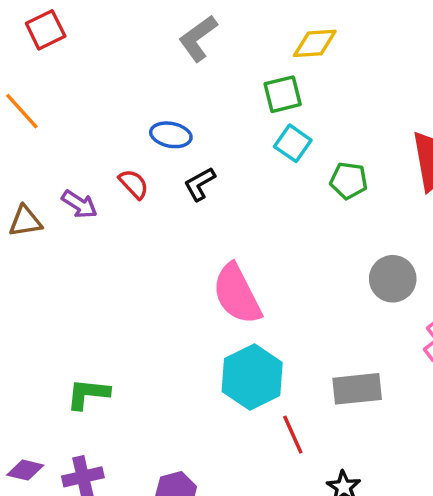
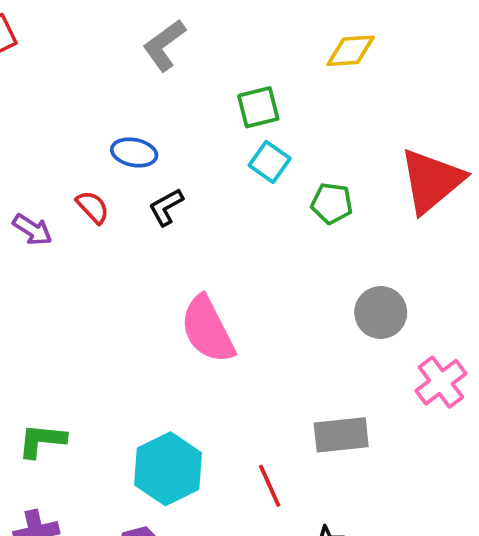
yellow diamond: (315, 43) -> (351, 51), moved
cyan hexagon: (252, 377) -> (168, 469), moved

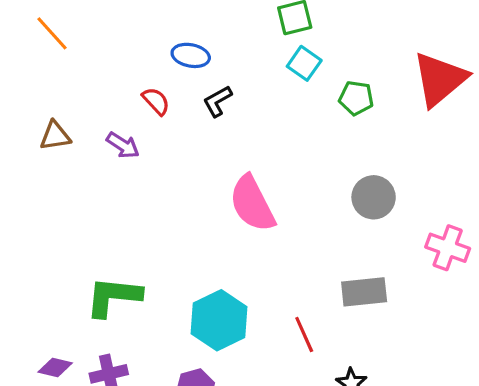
purple arrow: (32, 230) -> (123, 145), moved
gray circle: (381, 313) -> (374, 197), moved
pink cross: (441, 382) -> (448, 248), turned -33
green L-shape: (42, 441) -> (113, 297), size x1.4

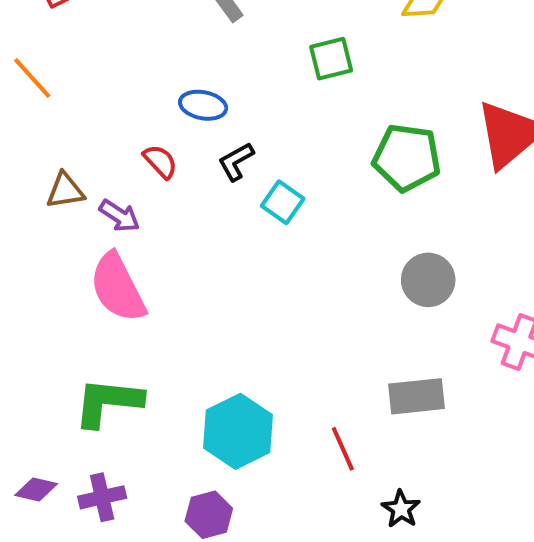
cyan square: (304, 63) -> (283, 202), moved
green pentagon: (356, 98) -> (407, 158), size x1.6
brown triangle: (55, 136) -> (65, 191), moved
pink semicircle: (252, 204) -> (118, 288), moved

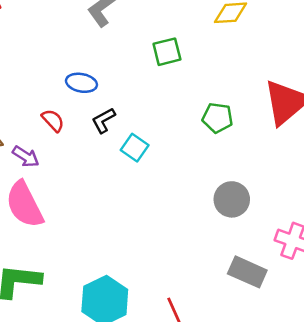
green pentagon: (407, 158) -> (218, 118), size x0.7
gray rectangle: (417, 396) -> (247, 272), moved, turned 30

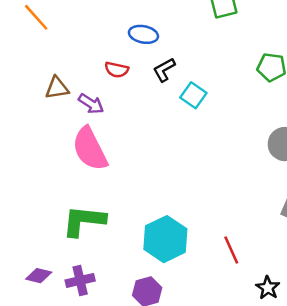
red semicircle: (53, 120) -> (117, 70), turned 145

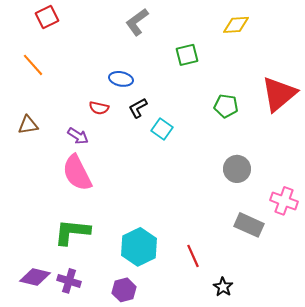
brown triangle: (57, 88) -> (28, 125), moved
purple diamond: (39, 276) -> (35, 277), size x1.4
purple cross: (80, 280) -> (69, 281), turned 30

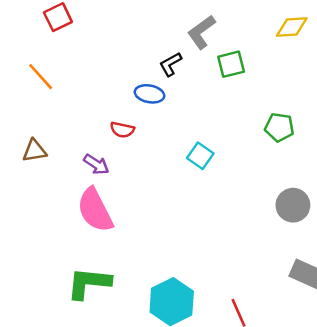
gray L-shape: (137, 22) -> (201, 32), moved
black L-shape: (138, 108) -> (170, 64), moved

